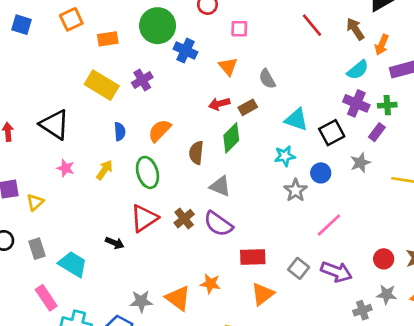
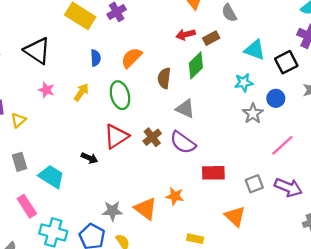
gray square: (299, 268) -> (254, 184), turned 30
orange triangle: (263, 294) -> (235, 216), moved, turned -40

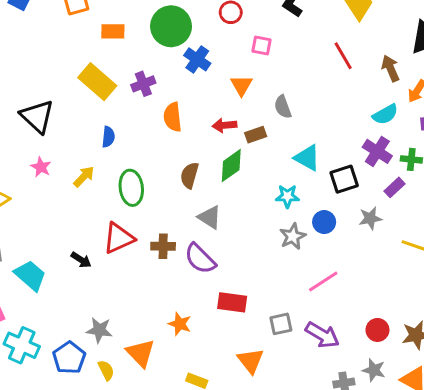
orange semicircle: (131, 58) -> (173, 117), moved, turned -60
brown cross: (152, 137) -> (163, 246), turned 30
orange triangle: (146, 209) -> (141, 353), moved

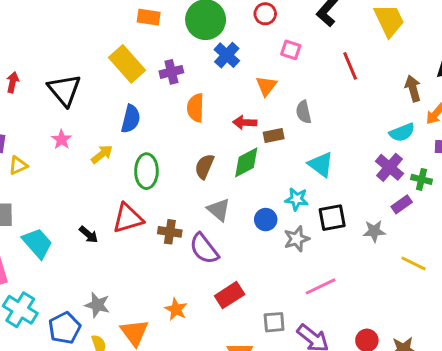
red line: (343, 56) -> (350, 66), moved
blue semicircle: (108, 137) -> (131, 119), size x1.4
black square: (344, 179) -> (332, 218), moved
blue circle: (324, 222) -> (266, 220), moved
red rectangle: (232, 302) -> (230, 295), turned -48

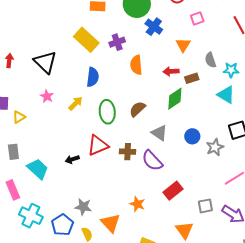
pink square: (291, 50) -> (197, 18), turned -32
brown semicircle: (204, 166) -> (137, 109), moved, turned 30
cyan star: (297, 199) -> (231, 70), moved
black arrow: (89, 235) -> (72, 159), turned 128

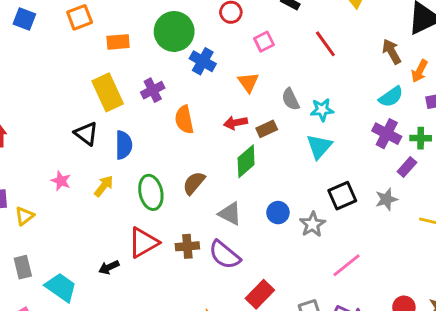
yellow rectangle: (86, 40) -> (108, 92), turned 30
black triangle: (45, 62) -> (86, 134), moved, size x0.7
cyan triangle: (226, 95) -> (319, 146), turned 48

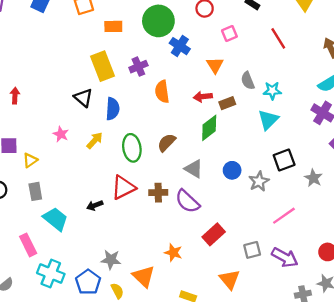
gray star: (386, 199) -> (313, 178), moved, turned -30
gray rectangle: (23, 267) -> (35, 191), moved

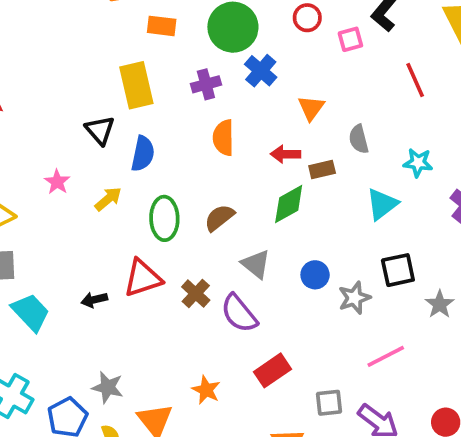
pink square: (229, 33) -> (350, 39), moved
purple cross: (138, 67) -> (206, 84), moved
cyan star: (272, 91) -> (418, 163), moved
brown cross: (158, 193) -> (196, 294), turned 36

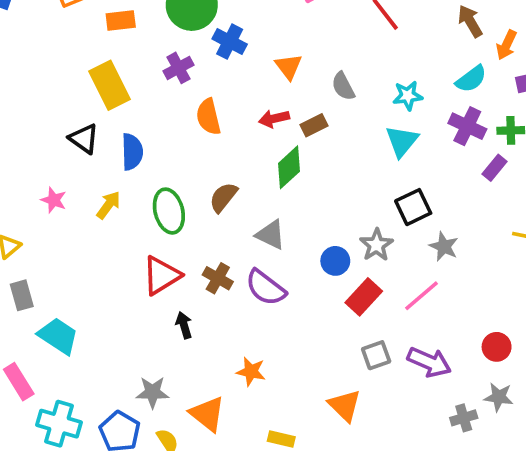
cyan triangle: (382, 204) -> (402, 141), moved
blue circle: (315, 275) -> (335, 261), moved
black arrow: (94, 300) -> (184, 325), moved, turned 100
gray star: (440, 304) -> (444, 246), moved
red rectangle: (273, 370) -> (364, 297), moved

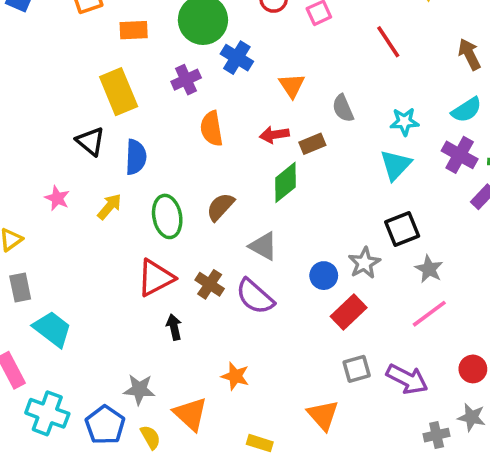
pink line: (422, 296) -> (429, 314), moved

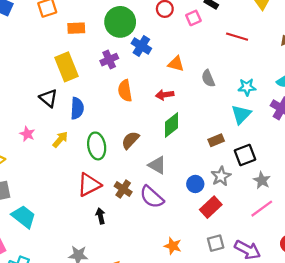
red line: (388, 42) -> (237, 37), turned -40
orange triangle: (292, 86) -> (176, 64), turned -42
brown rectangle: (312, 144) -> (216, 140), moved
orange star: (235, 376) -> (173, 246), moved

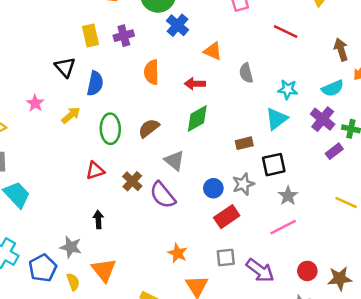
purple cross: (109, 60) -> (124, 36), moved
yellow rectangle: (66, 67) -> (90, 36), size x0.7
red triangle: (89, 185) -> (95, 170), size x0.7
black arrow: (100, 216) -> (98, 220), moved

